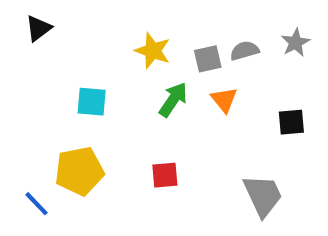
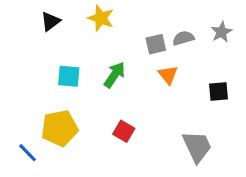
black triangle: (39, 28) -> (50, 21), moved
yellow star: (153, 51) -> (101, 18), moved
green arrow: (173, 100) -> (115, 75), moved
red square: (165, 175) -> (124, 131), turned 35

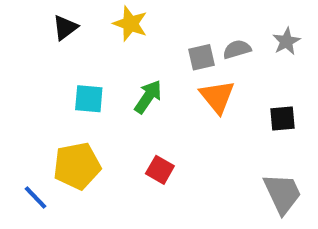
orange triangle: (168, 75) -> (217, 97), size x1.4
gray trapezoid: (197, 147) -> (282, 194), moved

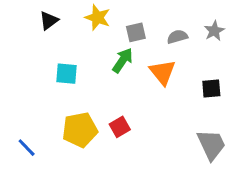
gray square: (201, 57) -> (136, 32), moved
green arrow: (148, 97) -> (123, 60), moved
yellow pentagon: (77, 166) -> (80, 130), moved
red square: (160, 170) -> (120, 127), turned 30

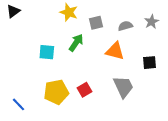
black triangle: (49, 20) -> (13, 11), moved
green arrow: (123, 60) -> (76, 43), moved
orange triangle: (163, 72) -> (115, 51), turned -36
gray trapezoid: (211, 145) -> (123, 87), moved

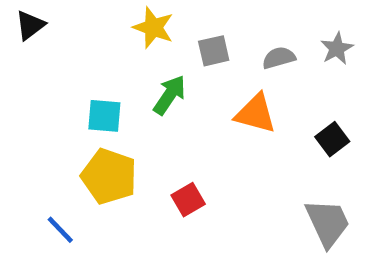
black square: (149, 63) -> (332, 139), turned -32
gray trapezoid: (123, 87) -> (328, 223), moved
yellow pentagon: (56, 92) -> (109, 176), moved, turned 30
blue line: (19, 104) -> (60, 230), moved

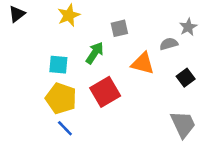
yellow star: (153, 28) -> (69, 15), moved, turned 30
gray semicircle: (279, 58) -> (169, 44), moved
red square: (188, 200) -> (105, 92), moved, size x1.6
blue line: (60, 230) -> (65, 128), moved

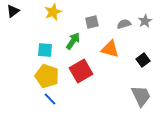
gray semicircle: (169, 44) -> (124, 24), moved

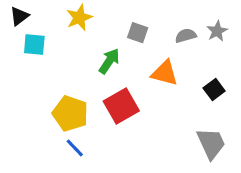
gray square: (92, 22) -> (138, 33), turned 32
cyan square: (45, 50) -> (34, 45), moved

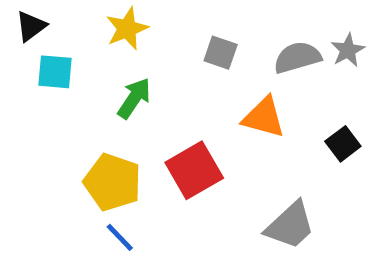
gray semicircle: (186, 36) -> (297, 57), size x1.4
green arrow: (109, 61) -> (134, 98), moved
gray trapezoid: (211, 143) -> (290, 225), moved, turned 72

